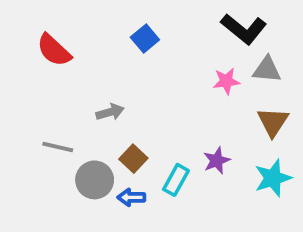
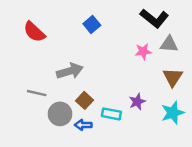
gray arrow: (110, 112) -> (70, 71), size x1.5
cyan rectangle: (176, 180) -> (111, 114), turned 72

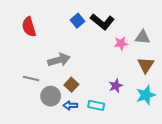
black L-shape: (154, 18) -> (102, 22), moved
red semicircle: (34, 32) -> (29, 27), turned 30
cyan rectangle: (111, 114) -> (96, 105), moved

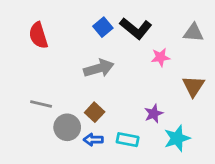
gray triangle: (143, 37) -> (193, 33), moved
gray arrow: (59, 60) -> (99, 68), moved
cyan star: (146, 95) -> (177, 138), moved

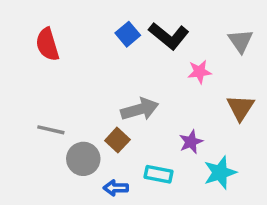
gray triangle: (193, 33) -> (240, 41), turned 50
gray arrow: (99, 68) -> (140, 109), moved
blue arrow: (93, 140) -> (116, 188), moved

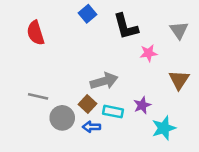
blue square: (128, 34) -> (88, 14), moved
black L-shape: (169, 36) -> (126, 26), turned 36
cyan rectangle: (158, 174) -> (113, 112), moved
blue arrow: (116, 188) -> (91, 127), moved

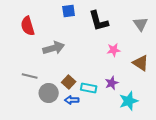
blue square: (88, 14) -> (69, 11), turned 32
pink star: (149, 53) -> (114, 50), moved
brown triangle: (179, 80) -> (141, 63), turned -30
gray arrow: (104, 81) -> (54, 48), moved

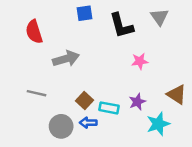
gray triangle: (141, 24) -> (159, 17), moved
brown triangle: (141, 63) -> (177, 94), moved
gray circle: (49, 93) -> (61, 126), moved

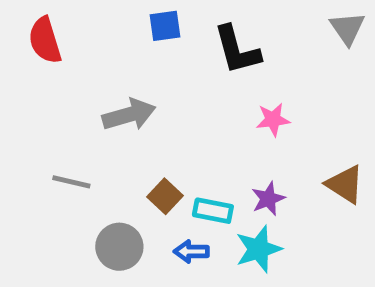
gray triangle: (159, 17) -> (347, 28), moved
red semicircle: (34, 32) -> (45, 40), moved
blue arrow: (88, 123) -> (191, 251), moved
cyan star: (158, 124) -> (259, 249), moved

